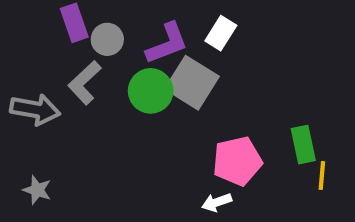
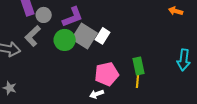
white rectangle: (221, 33) -> (103, 36), moved
yellow line: (322, 175) -> (138, 81), moved

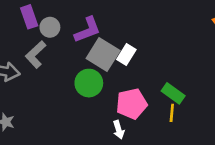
green circle: (65, 40) -> (89, 83), moved
green rectangle: (139, 66) -> (173, 93), turned -42
white arrow: (97, 94) -> (119, 130), turned -88

